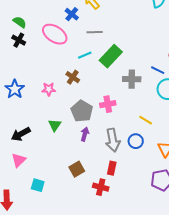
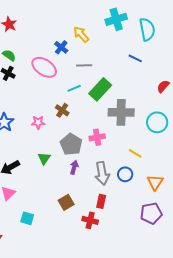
blue line: (158, 70) -> (135, 58), moved
gray cross: (132, 79) -> (121, 112), size x1.4

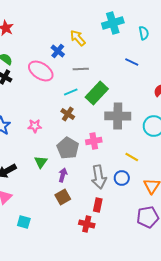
cyan semicircle: (147, 29) -> (144, 33), size x0.6
brown cross: (62, 110) -> (68, 114), moved
purple arrow: (74, 167) -> (63, 175), moved
brown square: (66, 202) -> (63, 197), moved

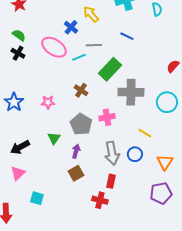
blue line: (132, 62) -> (127, 36), moved
cyan line: (71, 92) -> (79, 57), moved

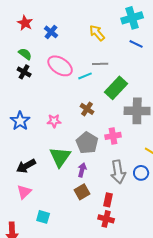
blue cross: (71, 27) -> (51, 32), moved
blue line: (127, 36) -> (136, 44), moved
green triangle: (54, 138) -> (60, 157), size x1.6
red rectangle: (111, 181) -> (108, 200), moved

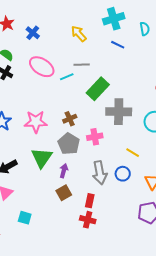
brown cross: (87, 109) -> (70, 119), moved, turned 32
pink star: (54, 121) -> (36, 122), size x1.6

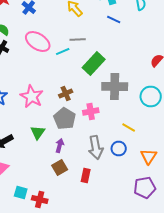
pink star: (36, 122) -> (32, 96), turned 30
green triangle: (42, 158) -> (38, 132), size x0.7
red cross: (88, 220) -> (40, 200), moved

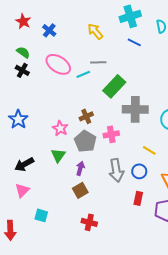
pink star: (32, 96) -> (60, 128), moved, size x0.7
red rectangle: (86, 176) -> (138, 198), moved
red cross: (40, 200) -> (89, 222), moved

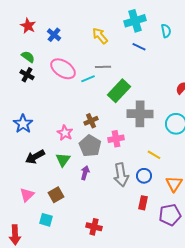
black arrow: (24, 164) -> (35, 157), moved
brown square: (80, 190) -> (56, 195), moved

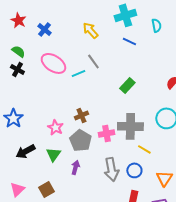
gray line: (103, 67) -> (93, 61), turned 56
green rectangle: (119, 91) -> (127, 85), moved, size x0.7
gray cross: (140, 114) -> (130, 126), moved

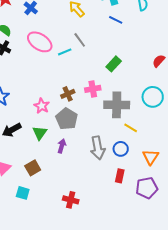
pink cross: (106, 133) -> (93, 89), moved

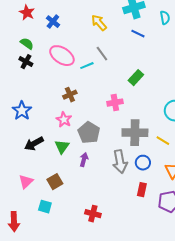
brown cross: (68, 94) -> (70, 95), moved
gray cross: (117, 105) -> (135, 133), moved
yellow line: (131, 128) -> (163, 141), moved

